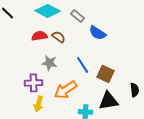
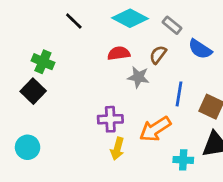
brown semicircle: (59, 37) -> (158, 55), moved, turned -88
gray star: (50, 63) -> (138, 77), moved
blue line: (83, 65) -> (179, 94), turned 42

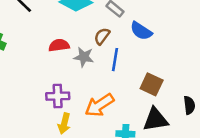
red semicircle: (119, 53) -> (59, 45), moved
blue line: (179, 94) -> (115, 60), moved

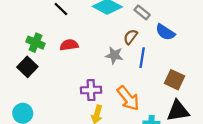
red semicircle: (59, 45) -> (69, 45), moved
orange arrow: (99, 105) -> (128, 98), turned -96

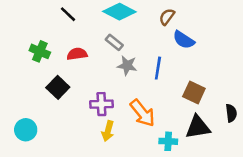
gray rectangle: (142, 12) -> (114, 42), moved
brown semicircle: (130, 37) -> (167, 17), moved
black square: (27, 67) -> (58, 87), moved

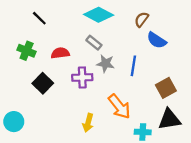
black line: (68, 14) -> (39, 18), moved
brown square: (194, 93) -> (166, 88), turned 36
purple cross: (101, 104) -> (82, 77), moved

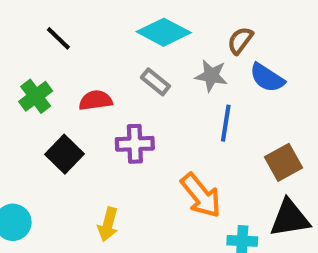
green cross: (27, 51) -> (36, 96), turned 30
gray star: (105, 64) -> (211, 76), moved
yellow arrow: (88, 123) -> (108, 224), moved

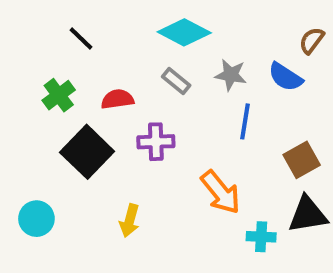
brown semicircle: (240, 40) -> (312, 40), moved
black square: (65, 154) -> (87, 152), size x1.4

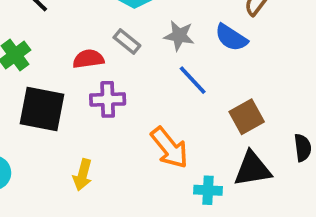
red semicircle: (117, 99) -> (88, 59), moved
blue line: (245, 121) -> (193, 80), turned -52
black square: (87, 152) -> (42, 109), turned -33

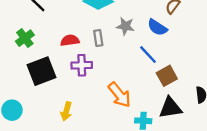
gray rectangle: (127, 41) -> (98, 38), moved, turned 42
blue line: (193, 80) -> (148, 55), moved
black square: (42, 109) -> (41, 71), turned -32

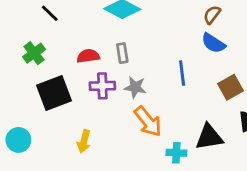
gray star: (125, 26) -> (135, 87), moved
blue semicircle: (157, 27) -> (213, 43), moved
blue line: (148, 55) -> (182, 73), turned 36
brown square: (167, 76) -> (230, 87), moved

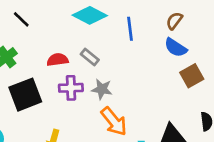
gray rectangle: (122, 53) -> (90, 57), turned -42
blue line: (182, 73) -> (130, 29), moved
brown square: (230, 87) -> (192, 76), moved

